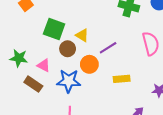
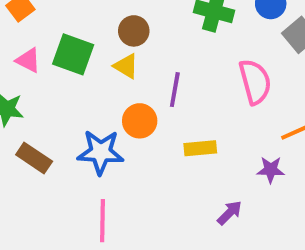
purple line: (108, 48) -> (175, 90), turned -48
brown circle: (68, 49) -> (134, 31), moved
pink triangle: (44, 65) -> (28, 60), moved

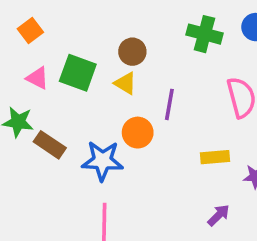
yellow rectangle: (200, 148) -> (215, 157), moved
brown rectangle: (34, 158) -> (50, 145), moved

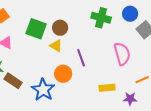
green square: (78, 73) -> (36, 29), moved
purple line: (169, 104) -> (81, 58), turned -30
blue star: (102, 161) -> (43, 90), turned 30

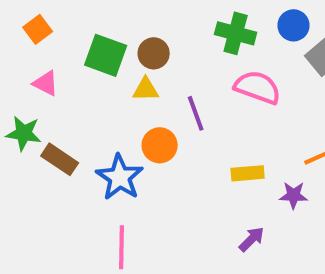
yellow triangle: (56, 46) -> (146, 89), turned -32
pink semicircle: (122, 54) -> (258, 87), moved, turned -55

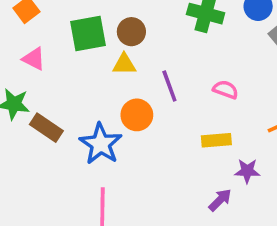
green square: (106, 55) -> (88, 33), turned -30
pink semicircle: (258, 87) -> (225, 90), moved, size x0.6
purple star: (293, 195) -> (247, 171), moved

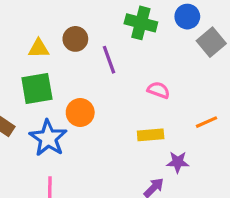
green square: (88, 33) -> (37, 88), moved
yellow triangle: (124, 64) -> (39, 49), moved
purple line: (169, 86) -> (109, 60), moved

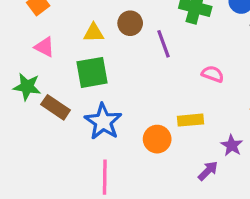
orange circle: (80, 112) -> (157, 139), moved
yellow rectangle: (151, 135) -> (190, 120), moved
purple star: (178, 162) -> (232, 145), turned 30

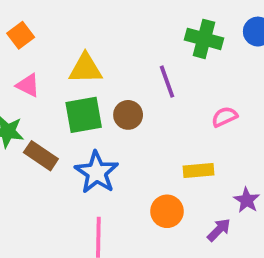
brown circle: (130, 23) -> (128, 115), moved
yellow triangle: (94, 33) -> (85, 69), size x1.4
pink semicircle: (213, 74) -> (224, 117), turned -45
orange circle: (157, 139) -> (167, 211), moved

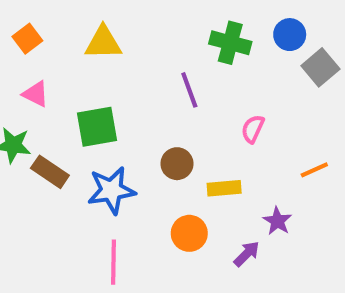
yellow triangle: (85, 69) -> (103, 43), moved
brown circle: (128, 115) -> (177, 164), moved
pink semicircle: (224, 117) -> (253, 129), turned -40
blue star: (97, 172) -> (111, 190), turned 30

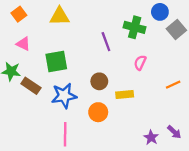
green cross: (230, 43) -> (135, 27), moved
purple star: (277, 221) -> (151, 138), moved
orange circle: (189, 233) -> (98, 112), moved
purple arrow: (247, 254) -> (174, 132), moved, turned 88

